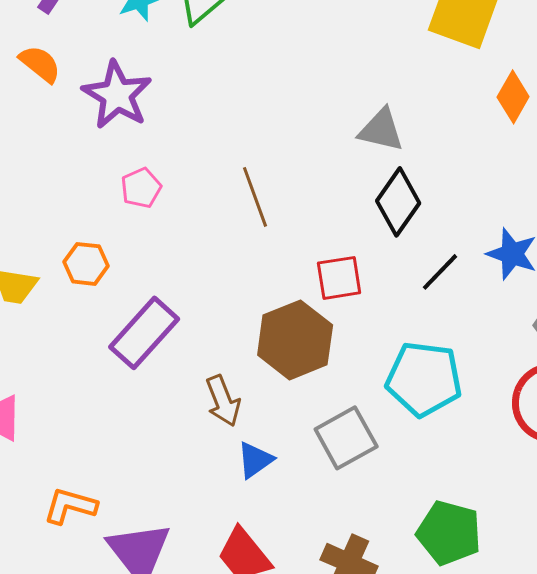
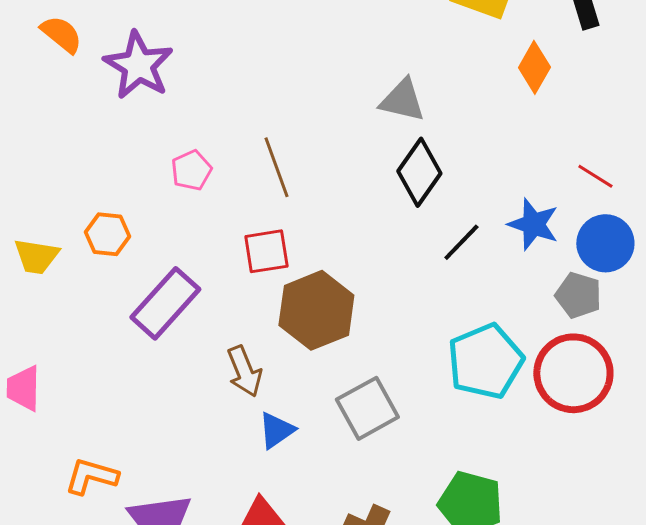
pink pentagon: (141, 188) -> (191, 170), moved
red square: (339, 278) -> (266, 251), moved
cyan pentagon: (424, 379) -> (485, 361), moved, turned -30

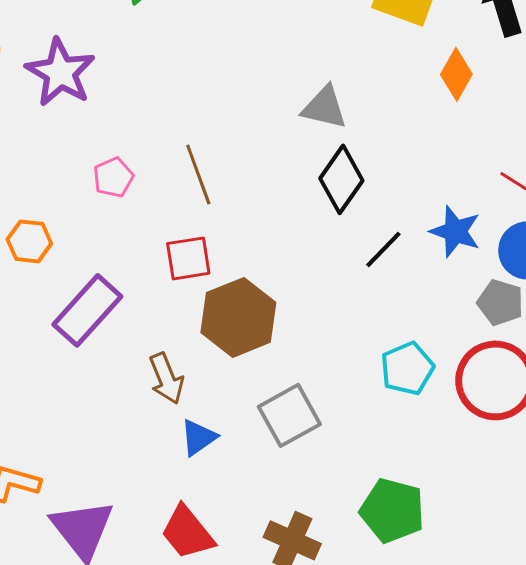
cyan pentagon: (485, 361) -> (407, 368), size x0.7

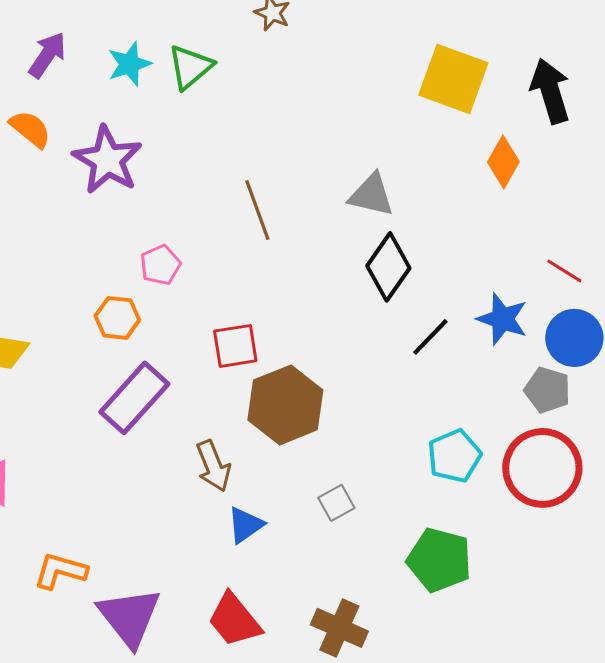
brown line: (198, 174) -> (257, 210), moved
orange hexagon: (29, 241) -> (117, 318), moved
gray square: (289, 415) -> (336, 503), size x0.6
green pentagon: (392, 510) -> (439, 560), moved

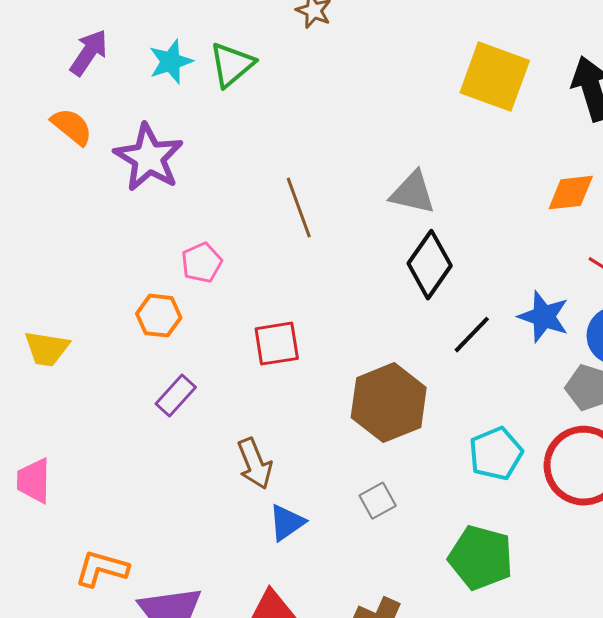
orange diamond: (503, 162) -> (571, 193), moved, turned 54
purple rectangle: (134, 398) -> (176, 396), size x0.6
brown hexagon: (285, 405) -> (389, 403), moved

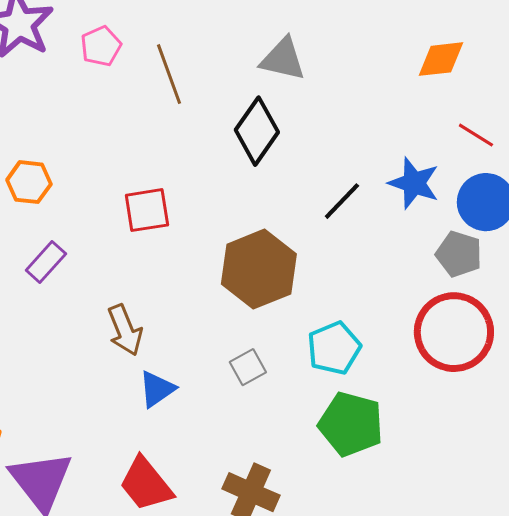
pink pentagon: (202, 263) -> (101, 46), moved
black diamond: (430, 265) -> (257, 131), moved
cyan pentagon: (496, 454) -> (334, 348), moved

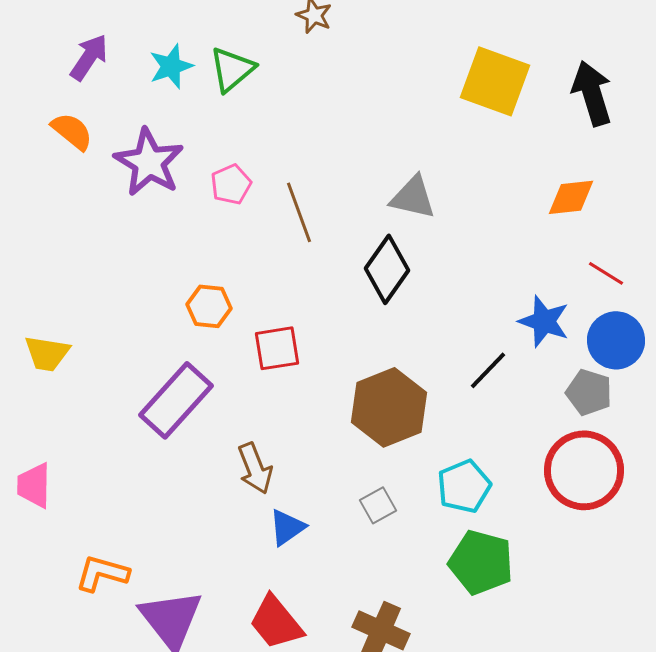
orange hexagon: (29, 182) -> (209, 306), moved
black line: (342, 201) -> (488, 370), moved
purple rectangle: (46, 262) -> (176, 400), size x1.8

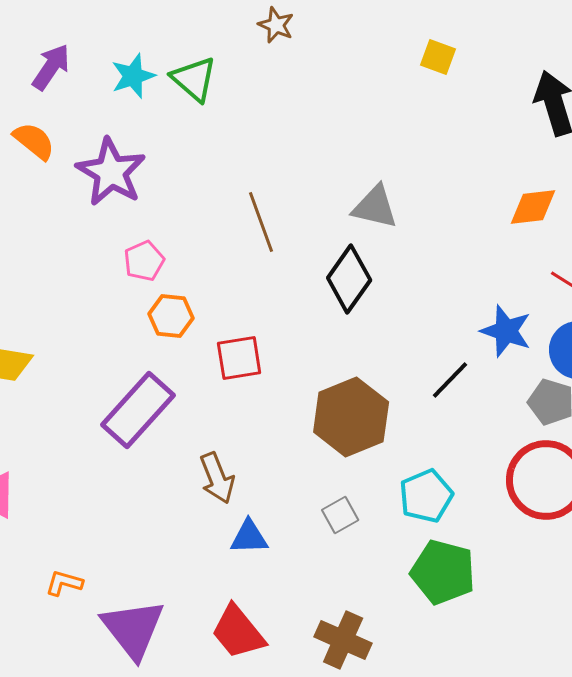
green triangle: (232, 69) -> (194, 79), turned -39
yellow square: (495, 81) -> (438, 57), moved, size x0.5
pink pentagon: (231, 184) -> (144, 261), moved
blue triangle: (287, 527) -> (249, 537), turned 33
orange L-shape: (102, 573) -> (64, 583), size x0.7

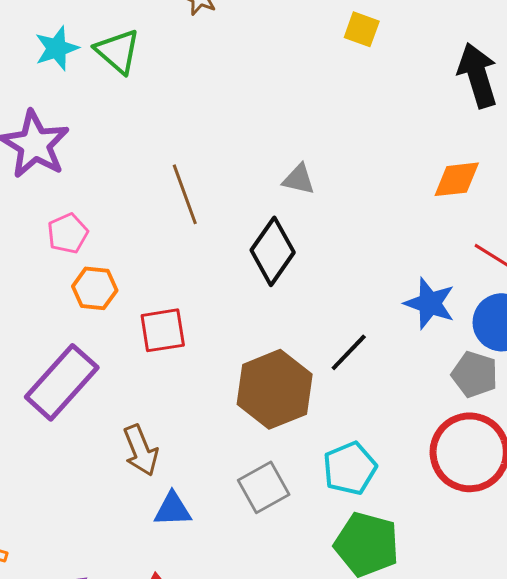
gray triangle: (375, 207) -> (299, 179), size x0.7
black line: (450, 380) -> (349, 352), moved
gray square: (340, 515) -> (264, 487), size x1.4

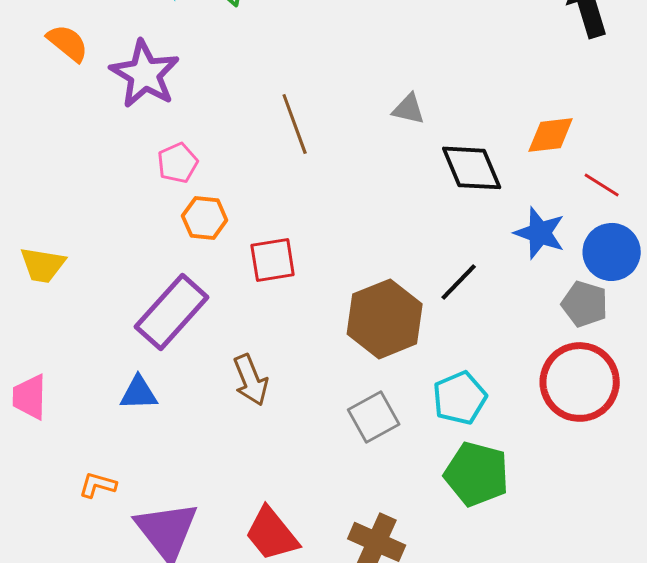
orange diamond: (457, 179) -> (551, 135), moved
black diamond: (273, 251) -> (472, 168), moved, turned -58
blue triangle: (173, 509) -> (139, 393), moved

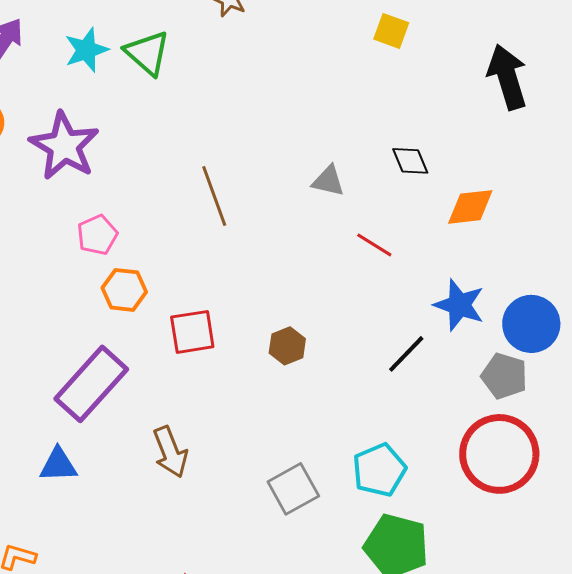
black diamond: (472, 168) -> (410, 161), moved, size x0.6
red line: (602, 185) -> (374, 245), moved
black line: (459, 282) -> (406, 354), moved
brown hexagon: (385, 319) -> (287, 346), moved, size x0.5

